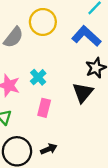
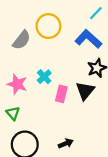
pink rectangle: (44, 108) -> (61, 94), moved
black arrow: (49, 149) -> (66, 143), moved

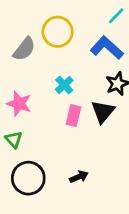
cyan cross: (44, 77) -> (64, 85), moved

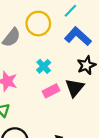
cyan line: (116, 16) -> (70, 11), moved
pink rectangle: (74, 116) -> (51, 91), turned 49

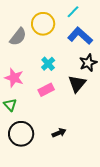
pink rectangle: (51, 91) -> (46, 90), moved

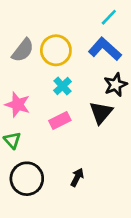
cyan line: (73, 12) -> (109, 17), moved
yellow circle: (43, 24) -> (56, 50), moved
black arrow: (59, 133) -> (77, 177), turned -40

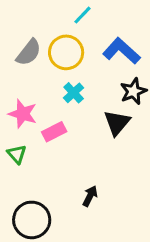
cyan line: (109, 17) -> (83, 15), moved
pink rectangle: (60, 120) -> (54, 132), moved
black circle: (27, 179) -> (32, 220), moved

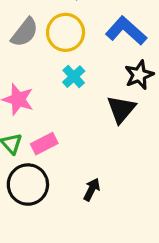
pink rectangle: (54, 132) -> (44, 144), moved
black circle: (32, 220) -> (28, 185), moved

